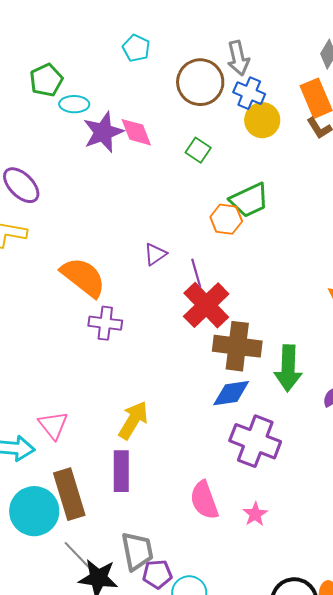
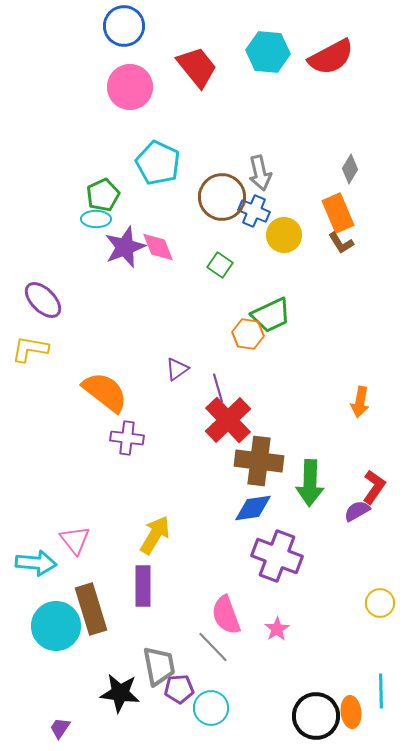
cyan pentagon: (136, 48) -> (158, 163), size x1.6
green pentagon: (46, 80) -> (103, 195), moved
blue cross: (249, 93) -> (254, 211), moved
gray line: (78, 556) -> (213, 647), moved

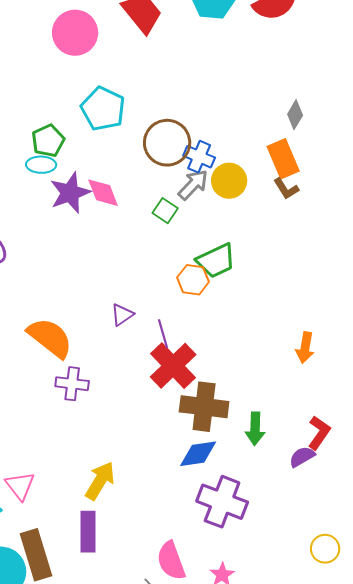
gray arrow: (260, 173) -> (193, 185), moved, turned -124
green arrow: (310, 483) -> (255, 429), size x0.7

